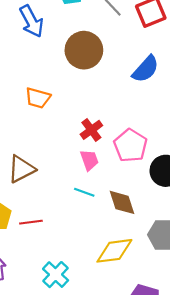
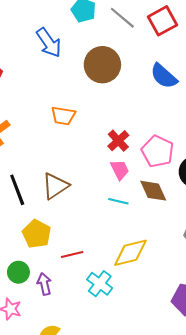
blue semicircle: (146, 69) -> (164, 76), turned 96
brown diamond: (122, 202) -> (153, 191), moved
red line: (31, 222) -> (72, 254), moved
yellow diamond: (114, 251) -> (130, 253), moved

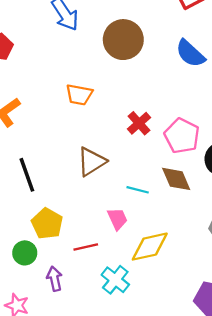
pink trapezoid: (120, 170) -> (117, 219), moved
brown triangle: (55, 186) -> (92, 162), moved
green circle: (18, 272) -> (25, 253), moved

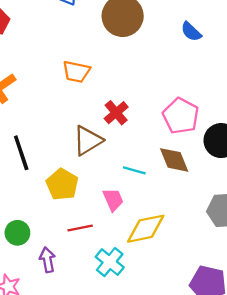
blue semicircle: (190, 54) -> (191, 32), size x0.7
red cross: (139, 123) -> (116, 113), moved
yellow pentagon: (47, 224) -> (62, 184), moved

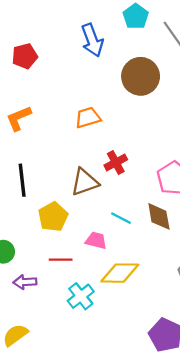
orange trapezoid: (76, 72) -> (88, 118), turned 140
pink trapezoid: (113, 200) -> (96, 240), turned -65
purple arrow: (47, 260) -> (25, 282), turned -95

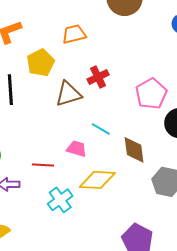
brown diamond: (159, 216) -> (134, 150), moved
yellow pentagon: (53, 217) -> (41, 63), moved

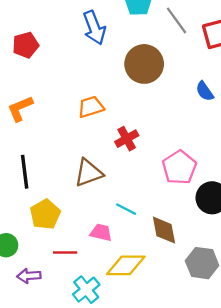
yellow pentagon: (41, 63) -> (45, 214), moved
red cross: (98, 77) -> (127, 139), moved

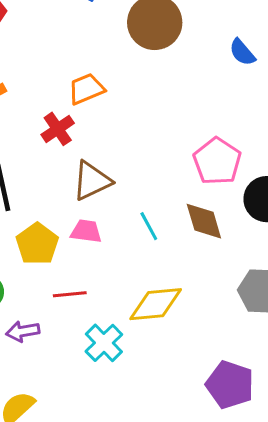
red cross: (127, 139) -> (58, 129), moved
cyan line: (126, 209) -> (149, 226), turned 40
brown diamond: (164, 230) -> (204, 221), moved
pink trapezoid: (101, 232) -> (86, 231), moved

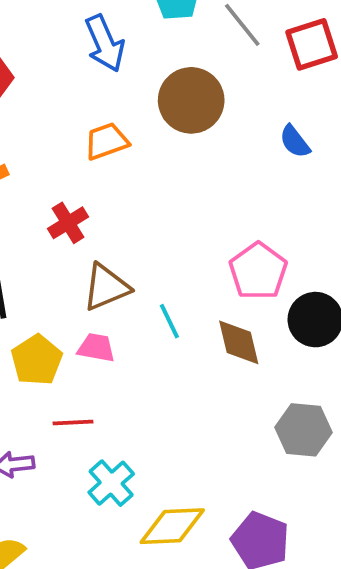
orange trapezoid: (86, 89) -> (106, 141), moved
cyan line: (149, 226) -> (169, 321), moved
yellow diamond: (156, 304) -> (172, 526), moved

